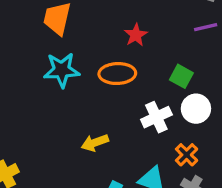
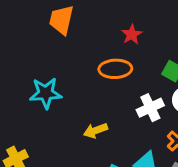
cyan star: (62, 70) -> (46, 93), moved

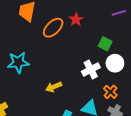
orange ellipse: (115, 69) -> (53, 28), moved, turned -40

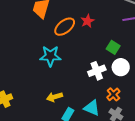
cyan star: (18, 62) -> (50, 56), moved
yellow arrow: (54, 87) -> (54, 97), moved

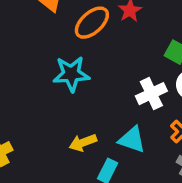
cyan triangle: (92, 108) -> (132, 140), moved

